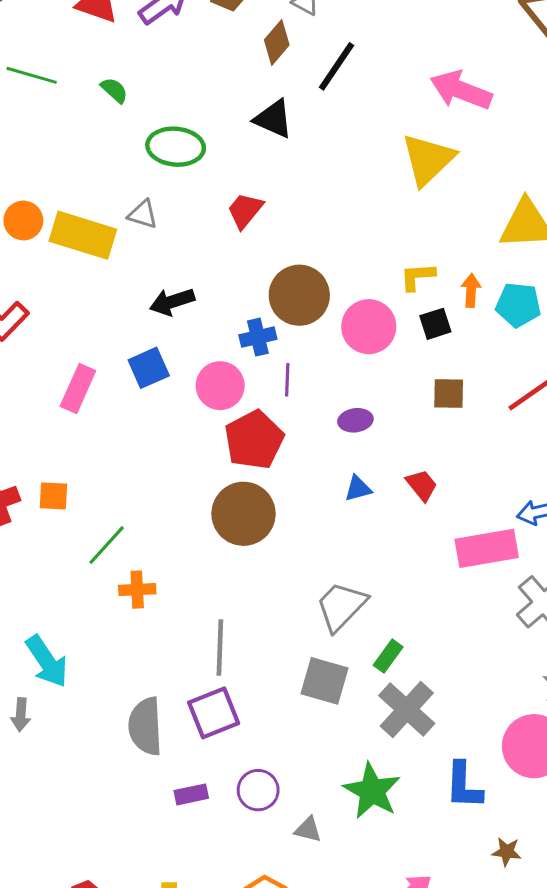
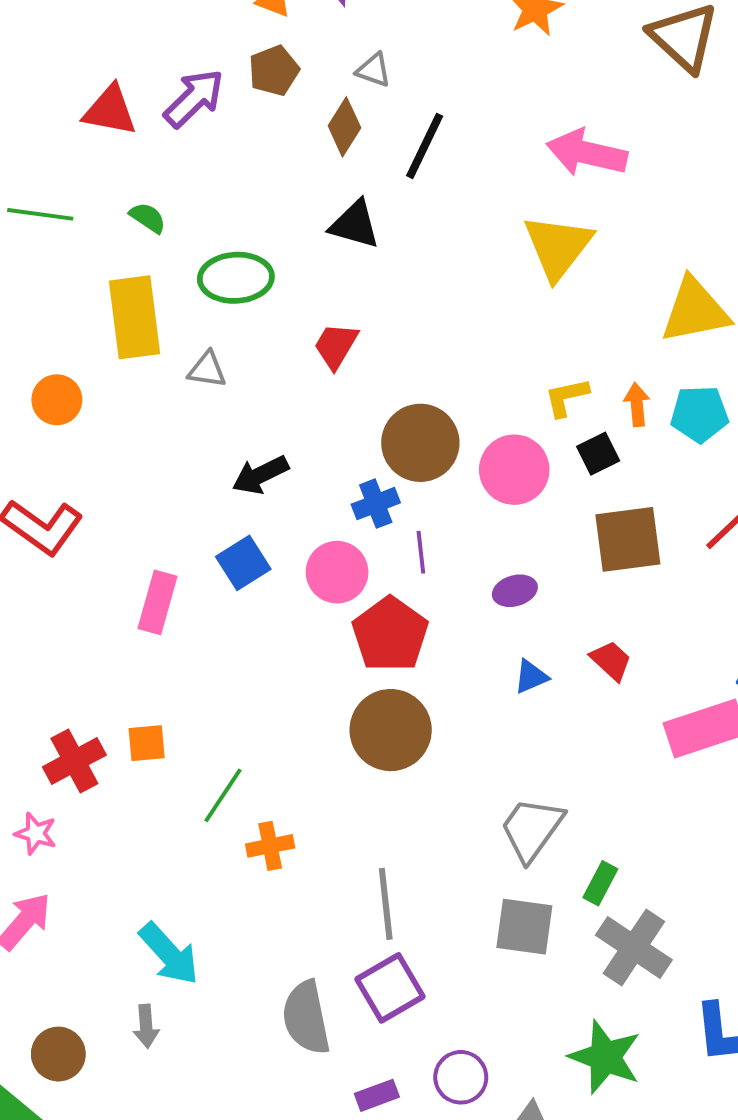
yellow rectangle: (83, 235) -> (135, 317), moved, turned 74
brown square: (449, 393) -> (628, 539), size x1.6

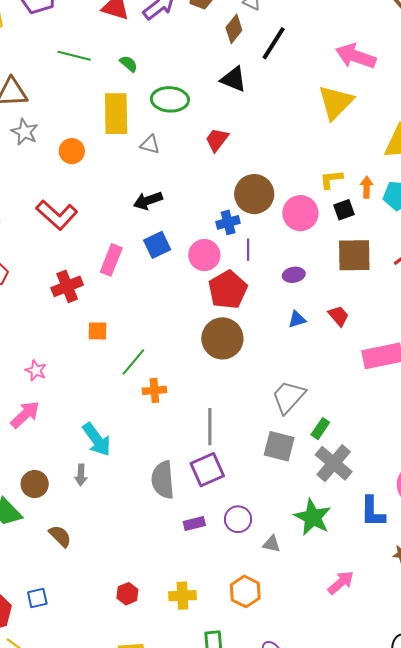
black arrow: (260, 475) -> (148, 201), moved
red cross: (74, 761) -> (67, 286), moved

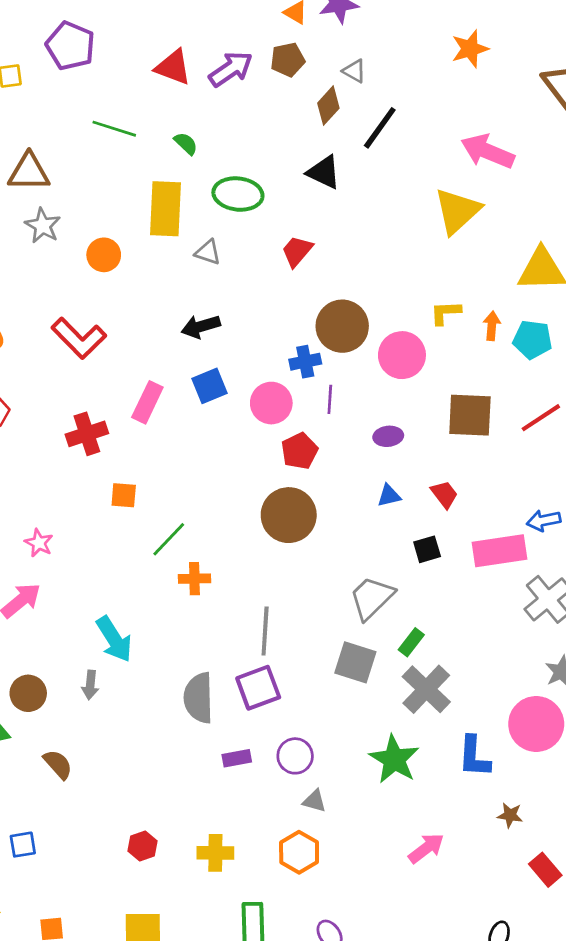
black square: (344, 210) -> (427, 549), moved
red pentagon: (228, 290) -> (300, 451), size x0.7
gray triangle: (272, 544) -> (314, 801), moved

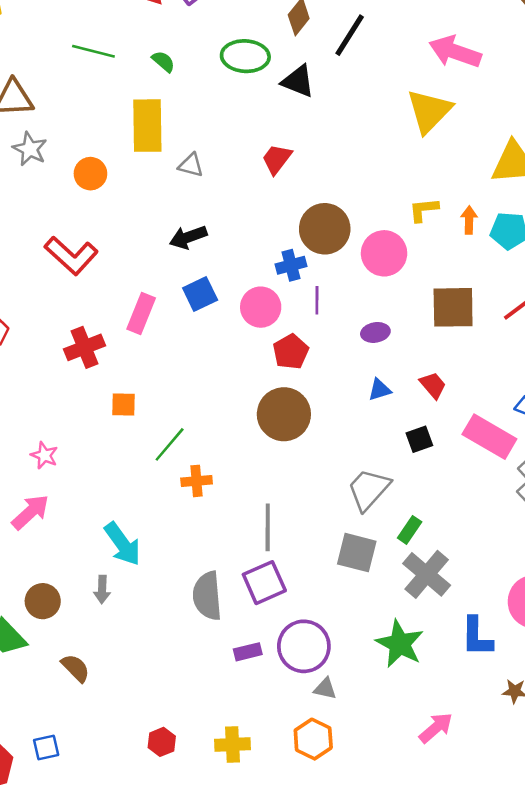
green ellipse: (238, 194) -> (245, 56), moved
pink rectangle: (500, 551) -> (489, 437), turned 42
purple circle: (295, 756) -> (304, 646), size x1.5

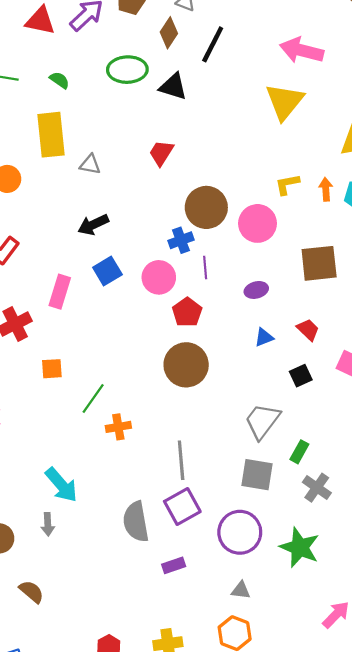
gray cross: (427, 574) -> (317, 488), size x0.7
purple circle: (304, 646) -> (240, 532), moved

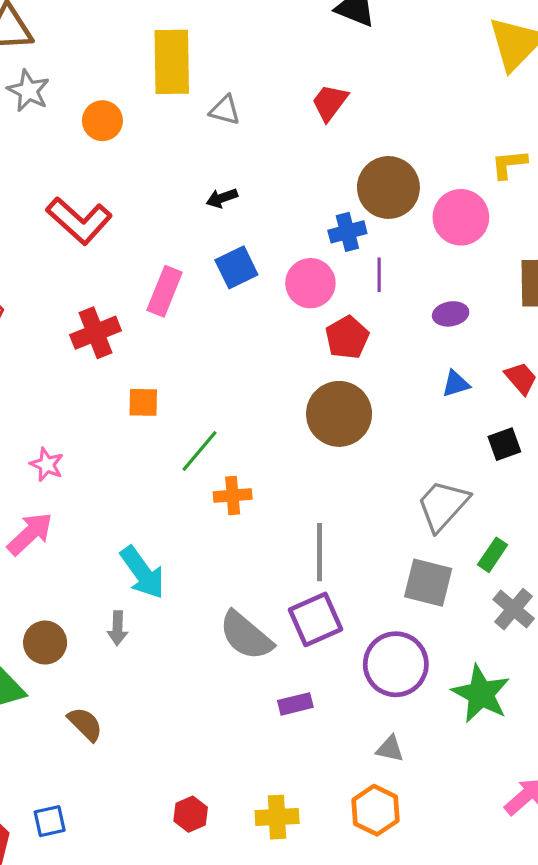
black arrow: (93, 225) -> (222, 198), size x0.7
gray semicircle: (136, 522) -> (246, 636), turned -45

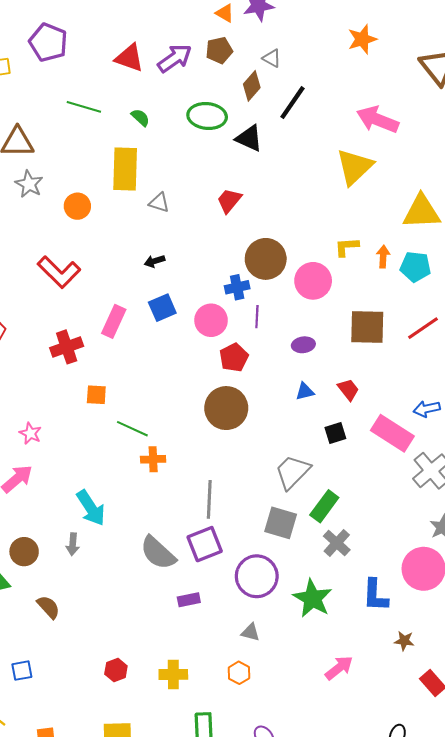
green line: (200, 451) -> (132, 429), turned 72
green rectangle: (493, 555) -> (324, 506), size x1.4
orange hexagon: (375, 810) -> (239, 673), size x0.7

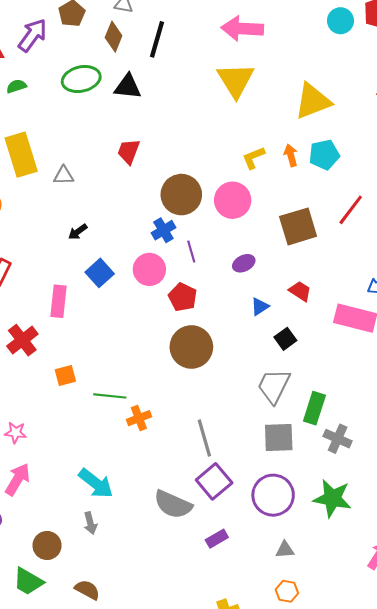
green semicircle: (140, 118) -> (16, 86), moved, turned -42
black square: (335, 433) -> (285, 339), moved

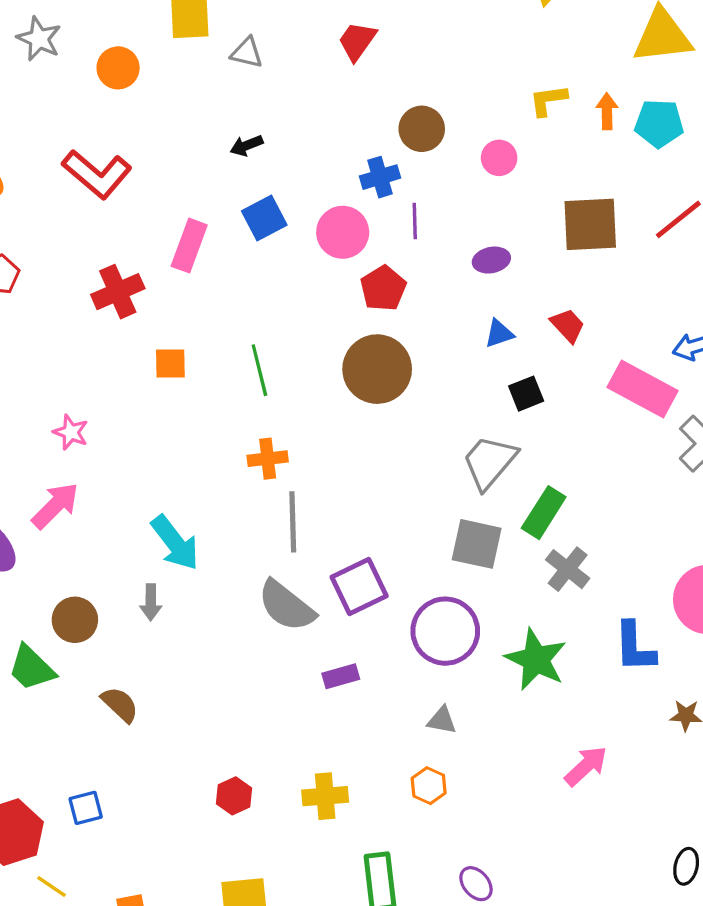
brown circle: (181, 195) -> (422, 129), size x0.7
pink circle: (233, 200) -> (499, 158), size x0.6
green line: (110, 396) -> (259, 370), moved, turned 56
gray line: (204, 438) -> (293, 522), moved

